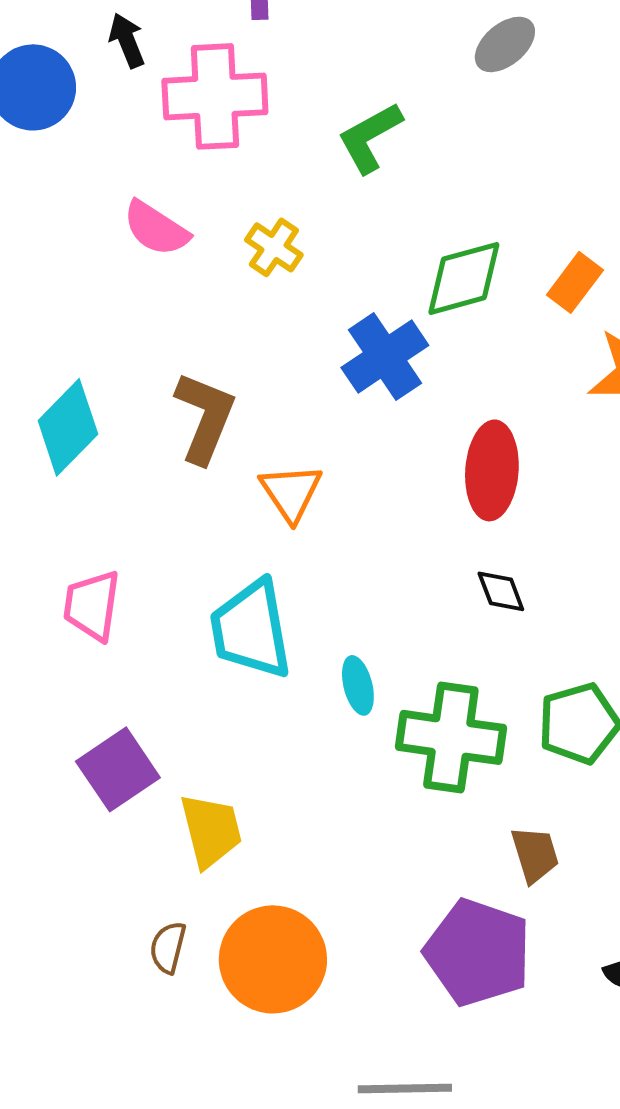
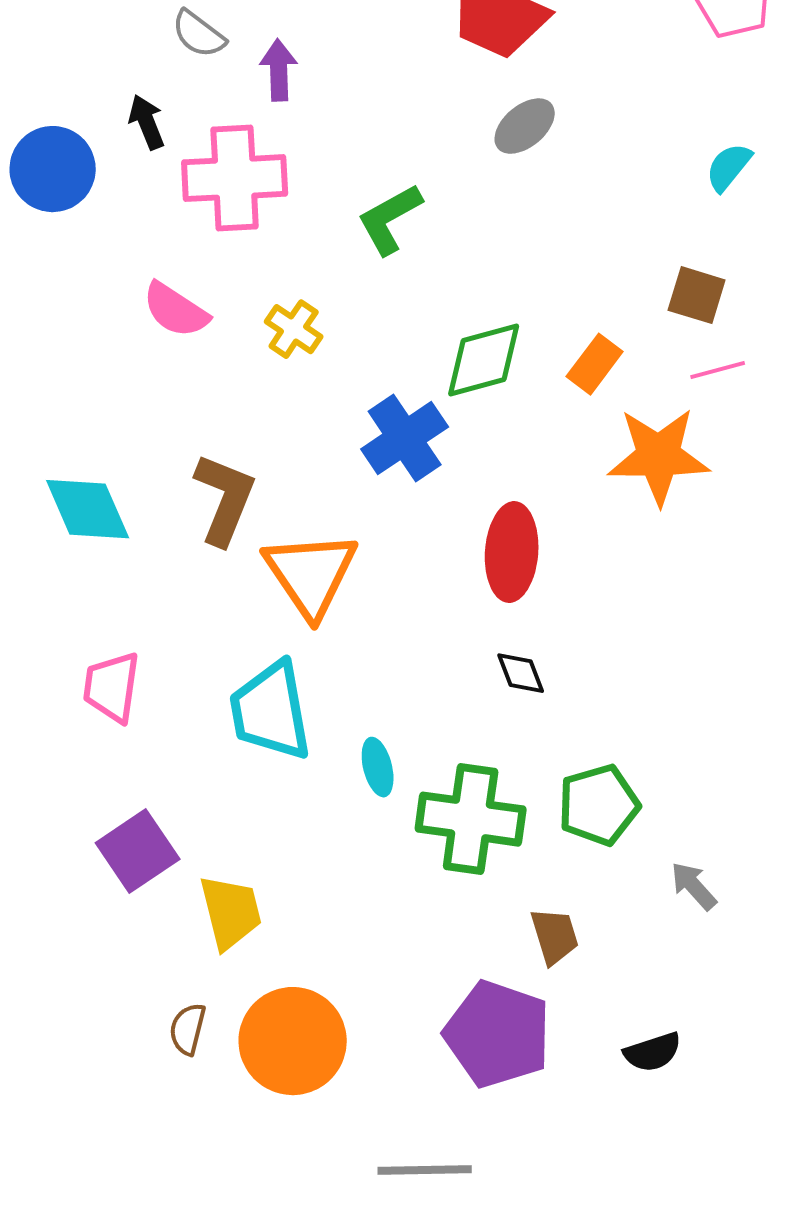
cyan diamond: (68, 427) -> (88, 509), turned -68
orange triangle: (291, 492) -> (311, 574), size x1.5

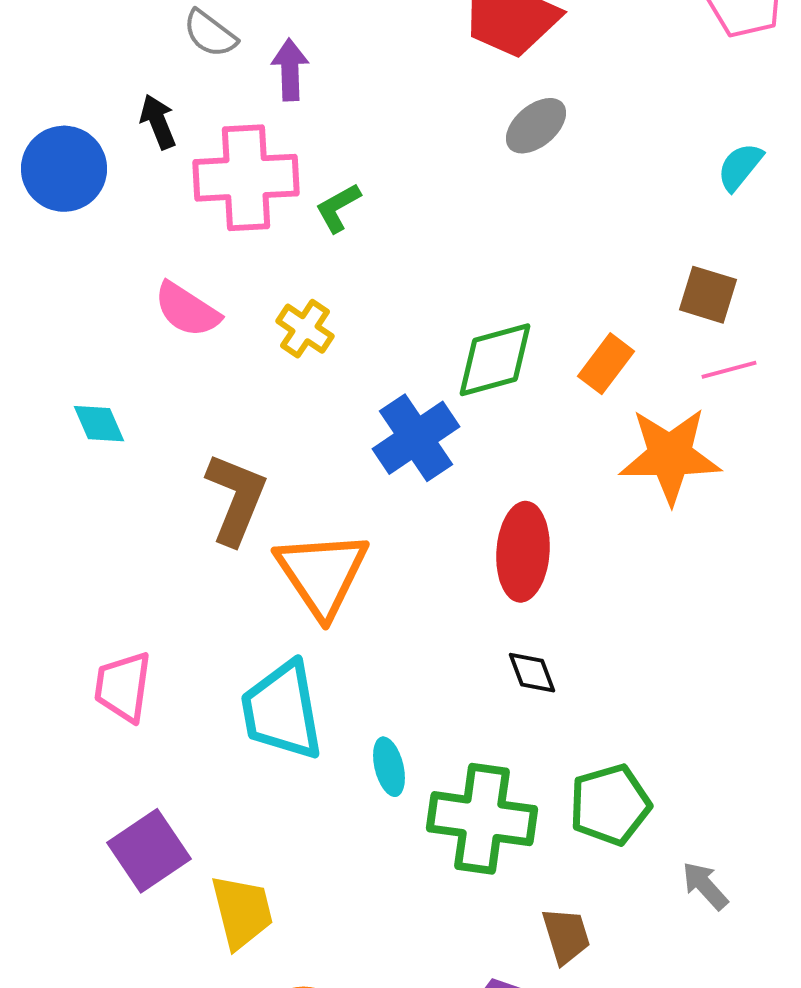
green L-shape: (390, 219) -> (338, 208), moved, size x0.7
cyan diamond: (88, 509) -> (99, 424), moved, size x0.6

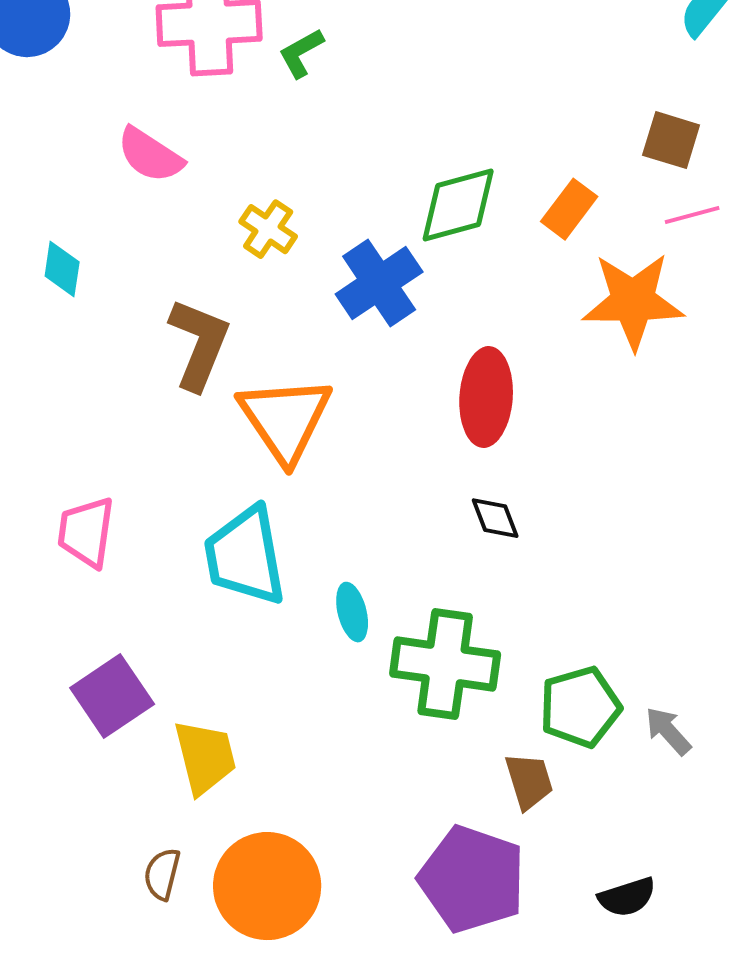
yellow cross: (305, 329) -> (268, 229), moved
cyan diamond: (99, 424) -> (62, 269), turned 32
green pentagon: (610, 805) -> (580, 707), moved

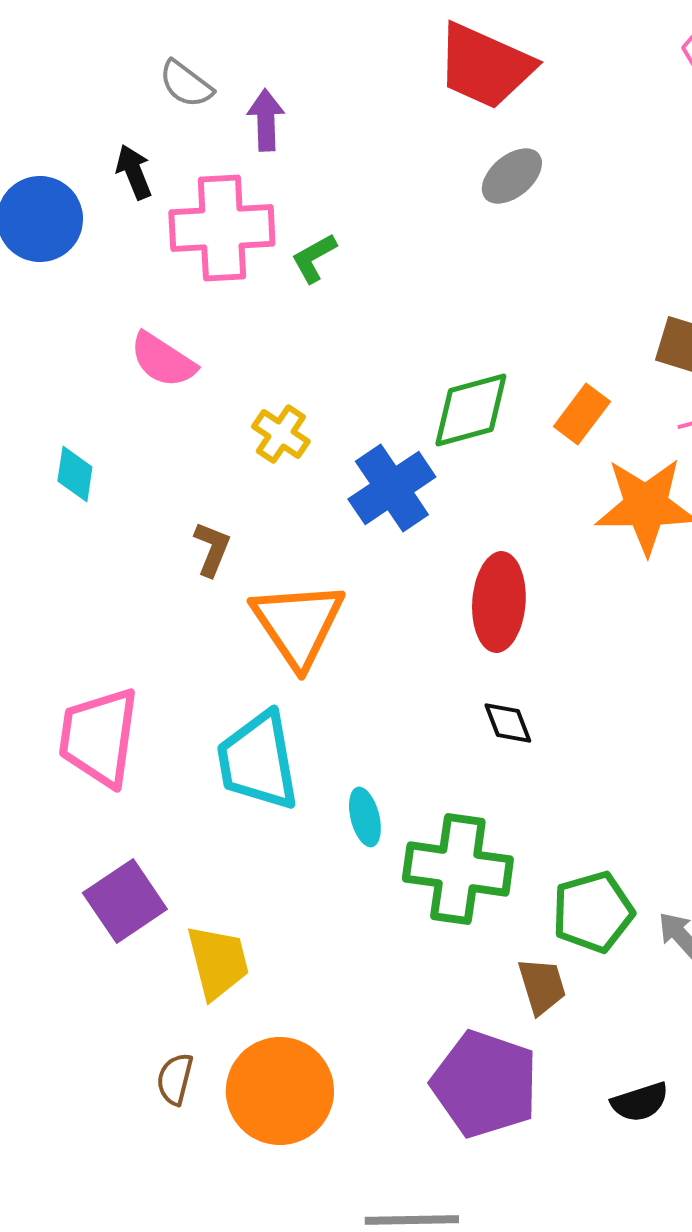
brown L-shape: (199, 344) -> (212, 549), size x0.6
pink trapezoid: (86, 532) -> (99, 737), size x1.4

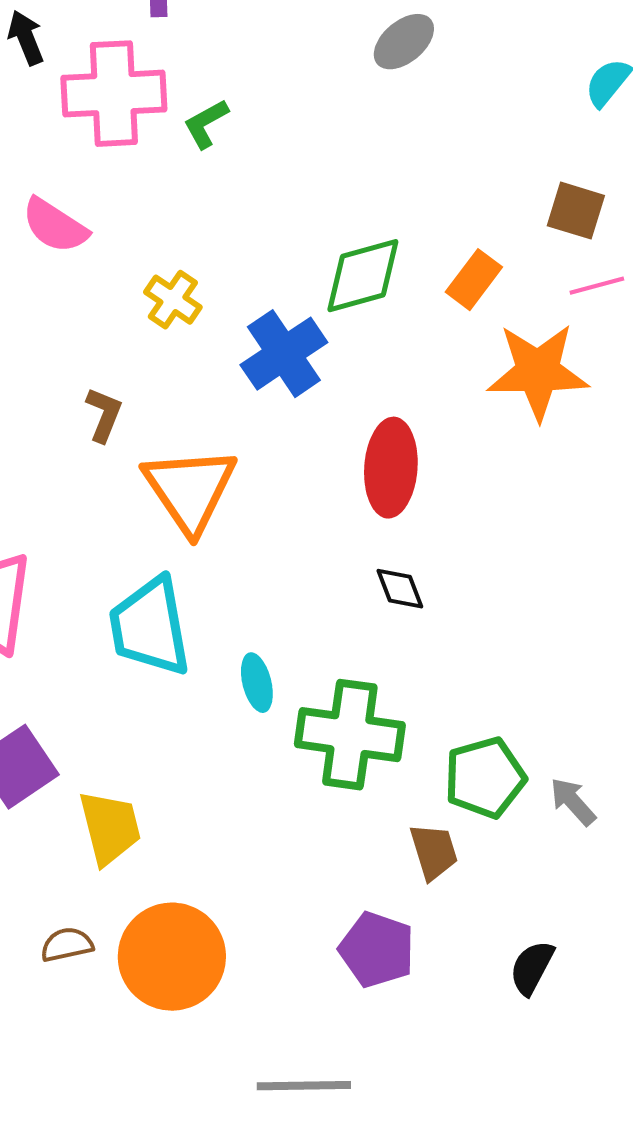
brown semicircle: (175, 1079) -> (67, 945), turned 64
purple pentagon: (485, 1084) -> (377, 950), size x0.7
black semicircle: (640, 1102) -> (532, 968), turned 136

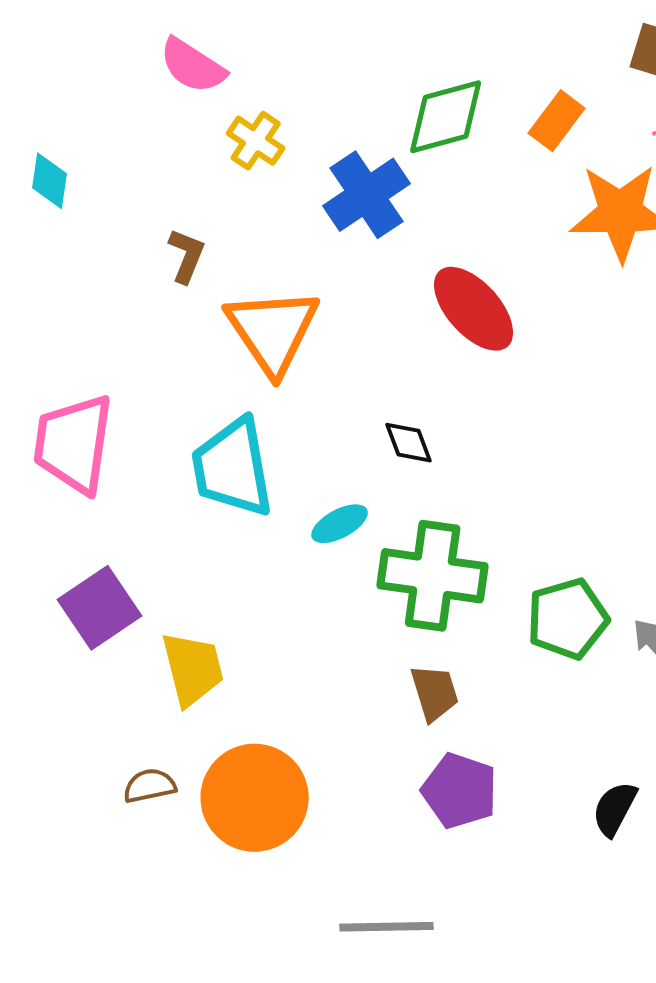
pink semicircle: (55, 226) -> (193, 66), moved
red ellipse: (391, 468) -> (474, 309), turned -46
black diamond: (400, 589) -> (409, 443), moved
cyan ellipse: (257, 683) -> (340, 524), turned 76
brown trapezoid: (434, 852) -> (435, 693), moved

